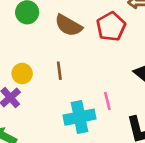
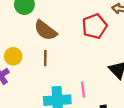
brown semicircle: (68, 25) -> (45, 30), moved

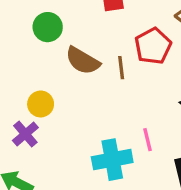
brown line: (45, 58) -> (121, 68), moved

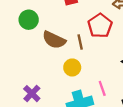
yellow circle: (41, 104) -> (72, 67), moved
purple cross: (25, 134) -> (32, 94), moved

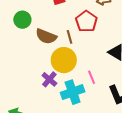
yellow circle: (72, 67) -> (64, 60), size x1.6
purple cross: (32, 94) -> (49, 79), moved

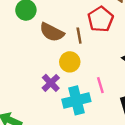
yellow circle: (64, 60) -> (70, 62), size x0.7

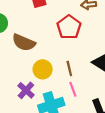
brown line: (79, 36) -> (69, 68), moved

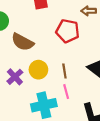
red pentagon: (69, 27) -> (68, 31), turned -30
purple cross: (26, 90) -> (15, 77), moved

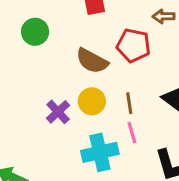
brown semicircle: (23, 42) -> (92, 61), moved

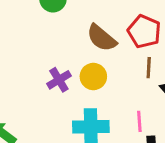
brown line: (129, 103) -> (149, 68), moved
pink line: (132, 133) -> (139, 121), moved

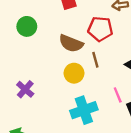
brown line: (149, 68) -> (95, 60), moved
purple cross: (59, 80) -> (25, 89), moved

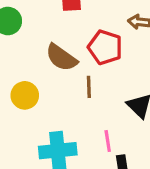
yellow circle: (74, 73) -> (25, 95), moved

